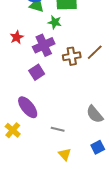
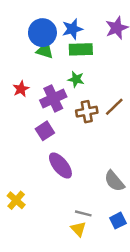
green star: (55, 22) -> (76, 79), moved
purple ellipse: (28, 107) -> (60, 166), moved
gray line: (58, 129) -> (83, 213), moved

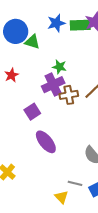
blue circle: (42, 33) -> (16, 31), moved
green rectangle: (81, 49) -> (80, 25), moved
purple cross: (53, 98) -> (53, 85), moved
gray line: (83, 213) -> (75, 183), moved

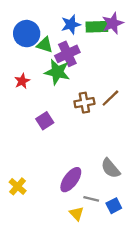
green star: (59, 67) -> (57, 72), moved, size x1.6
purple cross: (53, 85) -> (67, 54), moved
purple ellipse: (46, 142) -> (71, 180), moved, turned 75

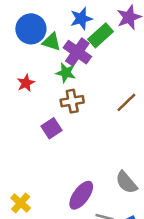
green rectangle: (97, 27) -> (101, 35), moved, turned -40
purple cross: (67, 54) -> (77, 52), turned -30
green star: (57, 72) -> (66, 73), size x0.7
brown cross: (84, 103) -> (72, 101), moved

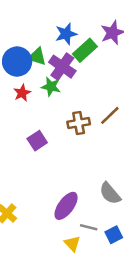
blue circle: (31, 29) -> (17, 62), moved
red star: (26, 83) -> (22, 93), moved
brown cross: (72, 101) -> (79, 123), moved

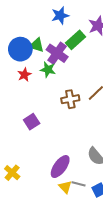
blue star: (66, 34) -> (60, 15), moved
purple square: (37, 141) -> (32, 122), moved
yellow triangle: (72, 244) -> (65, 187), moved

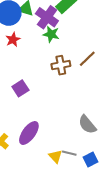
green star: (48, 70) -> (51, 34), moved
purple ellipse: (60, 167) -> (29, 133), moved

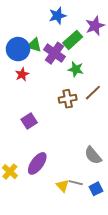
green star: (51, 34) -> (76, 69), moved

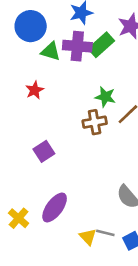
blue circle: (18, 49) -> (31, 26), moved
purple cross: (54, 53) -> (77, 46), moved, turned -30
green star: (76, 69) -> (105, 97), moved

